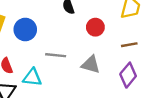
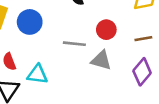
red circle: (95, 27) -> (106, 30), moved
gray line: (56, 55) -> (74, 44), moved

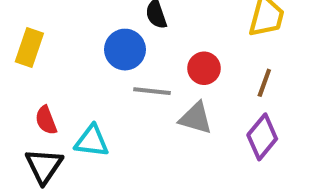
blue circle: (30, 22) -> (125, 50), moved
brown line: (143, 39) -> (264, 83), turned -60

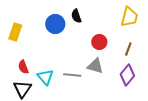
blue circle: (125, 50) -> (55, 24), moved
gray line: (152, 91) -> (72, 75), moved
cyan triangle: (92, 141) -> (45, 77), turned 42

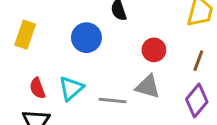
blue circle: (55, 24) -> (86, 38), moved
cyan triangle: (45, 77) -> (71, 88), moved, turned 30

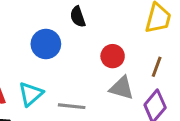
gray triangle: (148, 87) -> (122, 88), moved

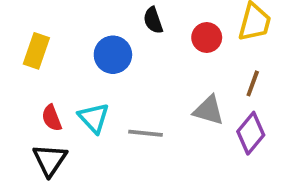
red circle: (113, 56) -> (207, 38), moved
cyan triangle: (31, 94) -> (94, 118), turned -32

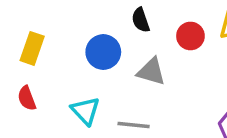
gray triangle: (209, 110) -> (151, 72), moved
red semicircle: (52, 118) -> (27, 98), moved

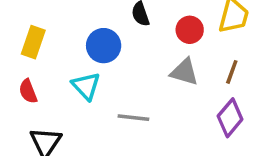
gray triangle: (151, 72) -> (184, 72), moved
cyan triangle: (85, 111) -> (86, 86), moved

